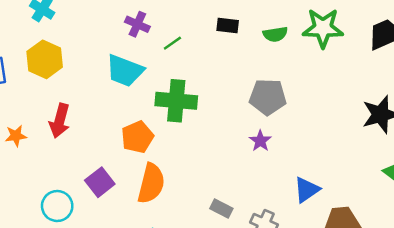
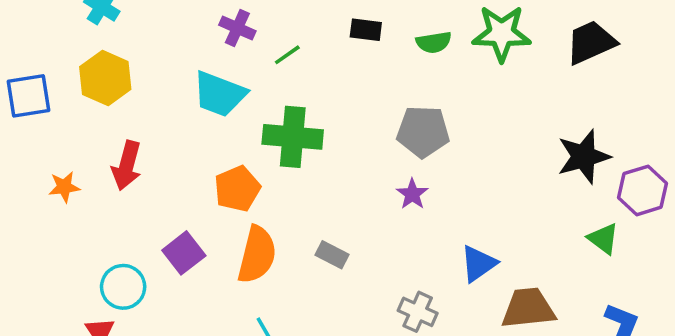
gray rectangle: (221, 209) -> (332, 255), moved

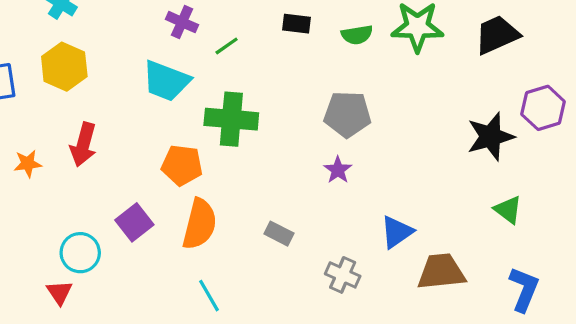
orange pentagon: (237, 189) -> (182, 165), turned 30
purple hexagon: (643, 190) -> (543, 108), moved
gray rectangle: (332, 255) -> (279, 234), moved

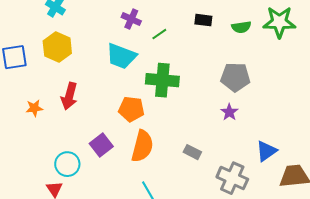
gray cross: (343, 275) -> (232, 178), size x1.4

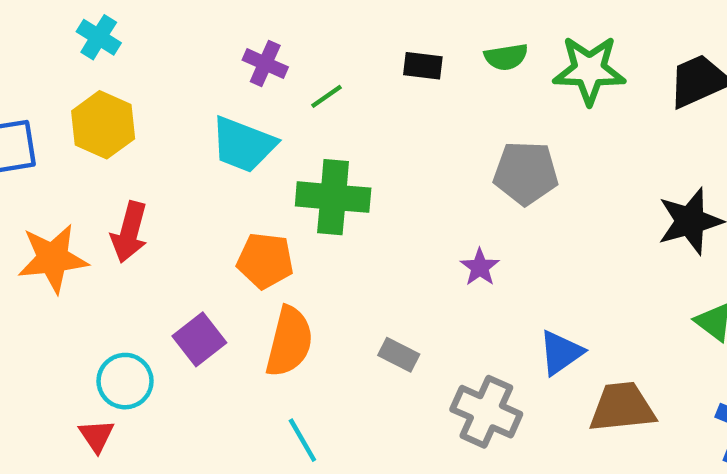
green semicircle: (241, 27) -> (506, 57), moved
gray pentagon: (235, 77) -> (526, 173), moved
orange star: (34, 108) -> (53, 258), size x1.8

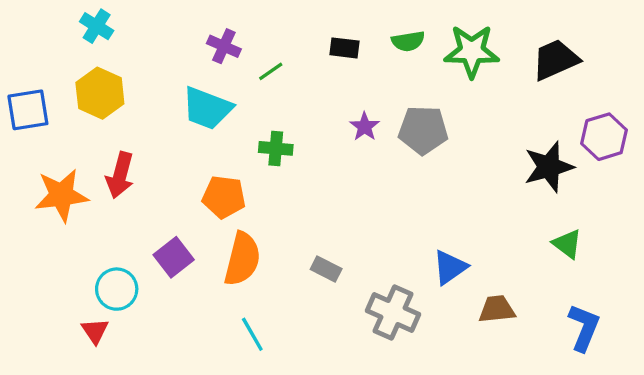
green cross: (333, 197) -> (276, 148), size x0.6
purple star: (480, 267) -> (365, 127), moved
brown trapezoid: (622, 407) -> (497, 309), size x0.7

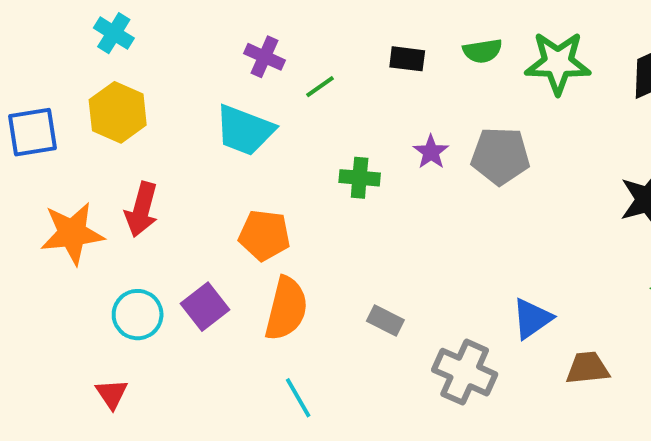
green cross: (276, 148) -> (360, 178), moved
cyan circle: (117, 289) -> (138, 315), moved

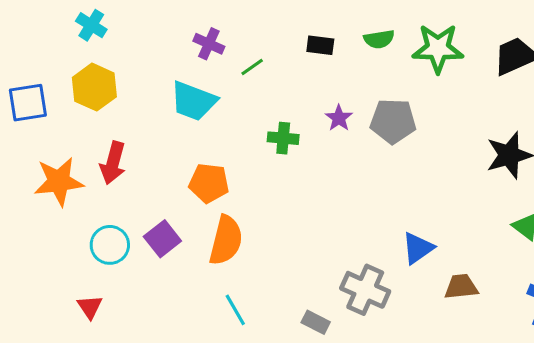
gray rectangle: (385, 321) -> (316, 322), moved

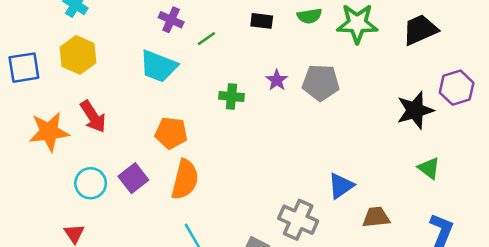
red arrow: (113, 163) -> (93, 117), turned -48

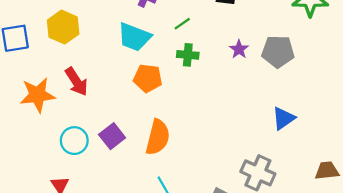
green line: (206, 39) -> (182, 24), moved
green cross: (231, 96) -> (188, 55), moved
orange pentagon: (171, 133) -> (148, 78), moved
blue triangle: (341, 186) -> (283, 118), moved

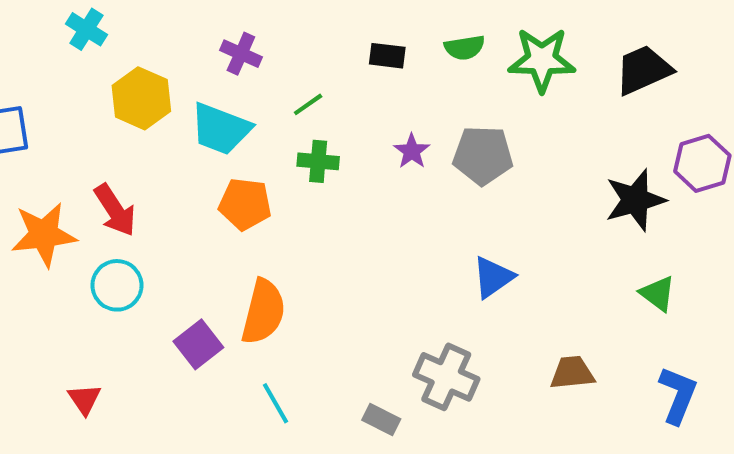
yellow hexagon: (63, 27) -> (141, 98), moved
purple square: (112, 136) -> (198, 344), moved
cyan circle: (74, 141) -> (117, 285), moved

